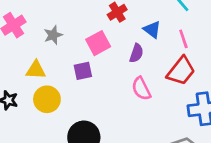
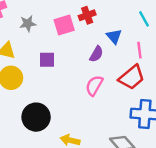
pink square: (98, 43) -> (64, 25), moved
pink semicircle: (141, 89) -> (94, 85), turned 45

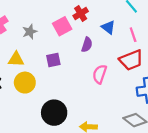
purple semicircle: (96, 54) -> (87, 45), moved
red trapezoid: (132, 77) -> (131, 60), turned 30

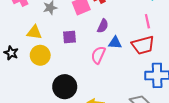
blue triangle: (108, 27) -> (115, 43), moved, turned -40
pink semicircle: (100, 74) -> (98, 55), moved

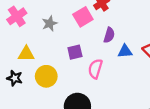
yellow triangle: (34, 32) -> (26, 54), moved
pink semicircle: (98, 55) -> (95, 69), moved

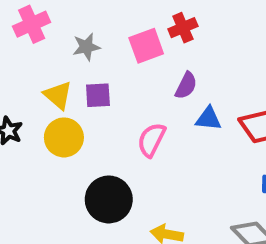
purple square: (75, 52) -> (98, 95), moved
yellow triangle: (26, 54) -> (58, 95), moved, turned 30

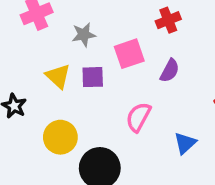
pink square: (146, 46) -> (129, 54), moved
blue triangle: (208, 119) -> (185, 143), moved, turned -50
yellow circle: (64, 137) -> (60, 137), moved

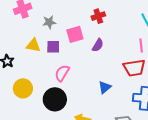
yellow triangle: (58, 76) -> (33, 45), turned -35
pink semicircle: (138, 117) -> (62, 73), moved
yellow circle: (60, 137) -> (23, 88), moved

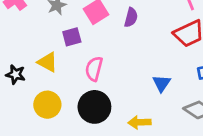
yellow triangle: (33, 45) -> (48, 62), moved, turned 35
blue triangle: (105, 87) -> (161, 83), moved

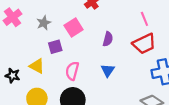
purple semicircle: (131, 17) -> (108, 39), moved
blue triangle: (161, 83) -> (108, 70), moved

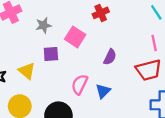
pink square: (74, 28) -> (75, 37), turned -36
pink semicircle: (72, 71) -> (80, 84), moved

